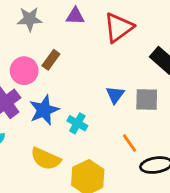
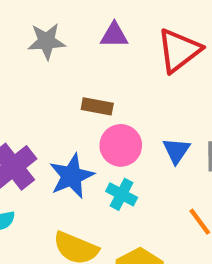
brown rectangle: (51, 60) -> (97, 106), moved, turned 66
pink circle: (24, 71) -> (121, 145), moved

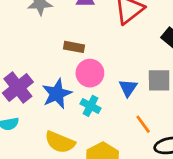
blue triangle: (176, 151) -> (128, 88), moved

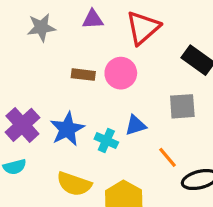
pink circle: (90, 73) -> (121, 73), moved
blue triangle: (128, 88) -> (136, 125), moved, turned 42

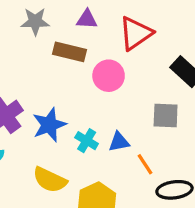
brown rectangle: (83, 75) -> (69, 52), moved, size x1.4
blue triangle: (136, 125) -> (119, 142), moved

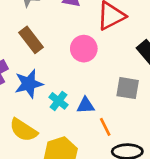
brown rectangle: (69, 52) -> (31, 40), moved, turned 32

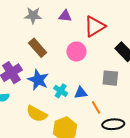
blue star: (29, 84) -> (38, 80), turned -30

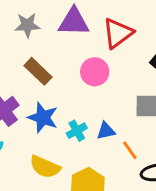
purple triangle: (65, 16) -> (74, 22), size x1.6
cyan cross: (61, 91) -> (77, 131), turned 32

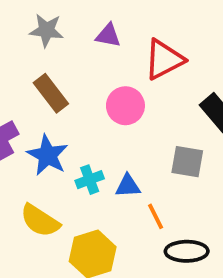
purple triangle: (74, 22) -> (108, 35), size x0.6

